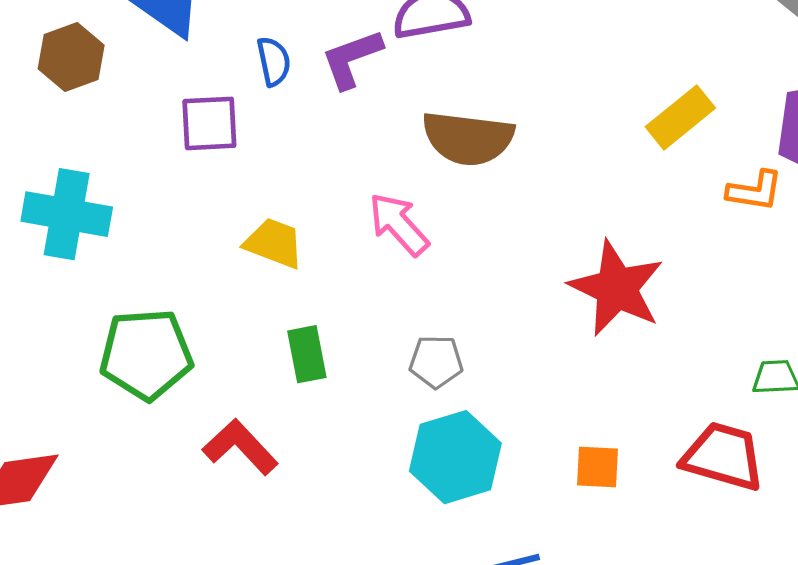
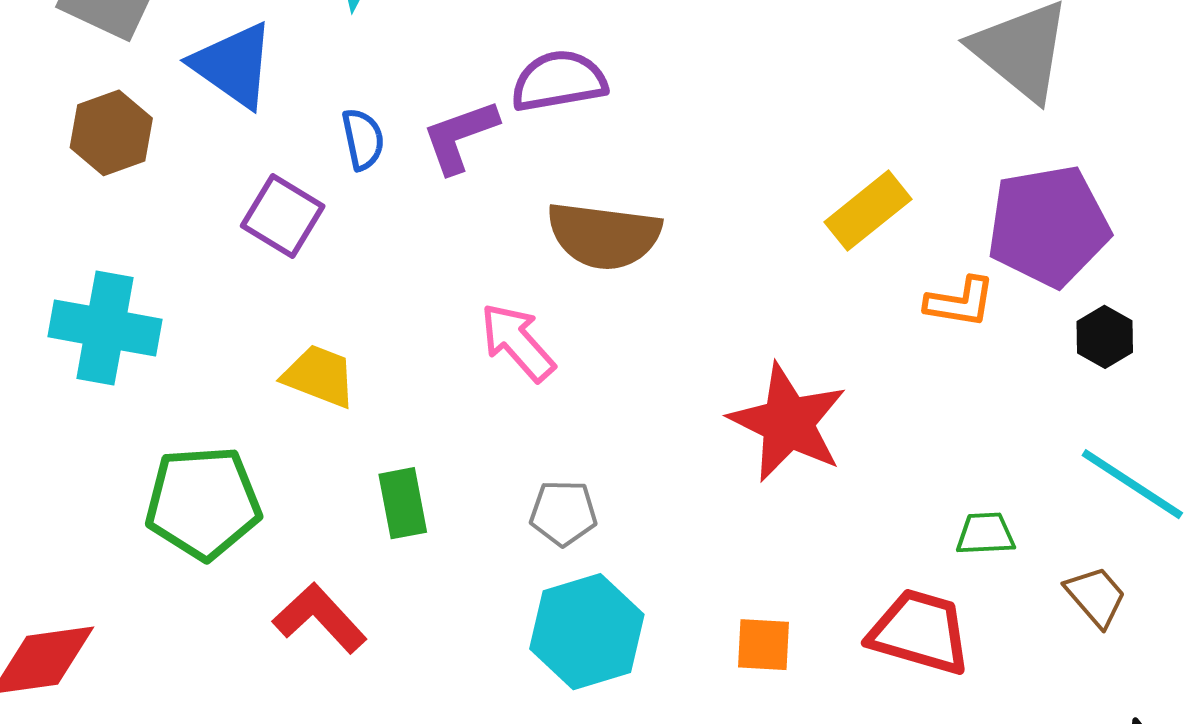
purple square: (209, 123) -> (283, 216), turned 34
yellow trapezoid: (274, 243) -> (319, 376), moved

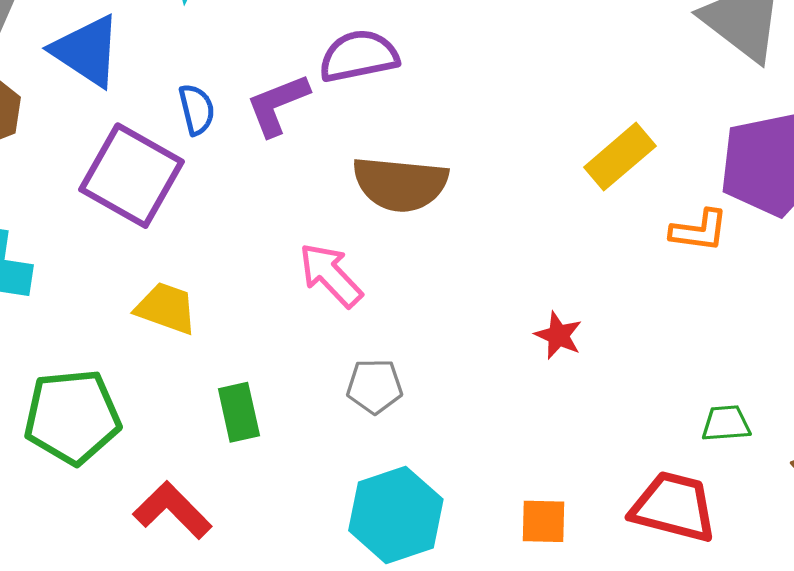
purple square: (283, 216) -> (132, 176), size x1.5
red star: (788, 423) -> (558, 335), size x0.5
gray pentagon: (563, 513) -> (375, 386), moved

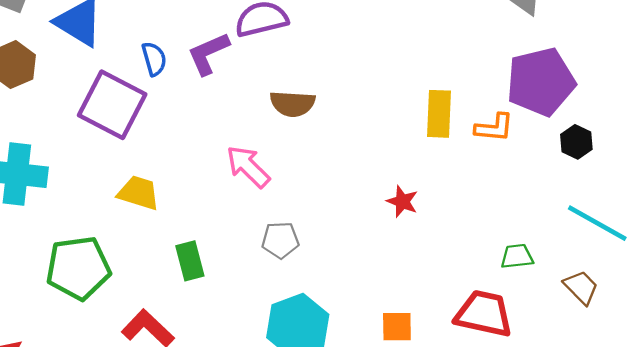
yellow rectangle: (620, 157) -> (439, 114), moved, turned -45
brown semicircle: (400, 184) -> (293, 104), size x0.7

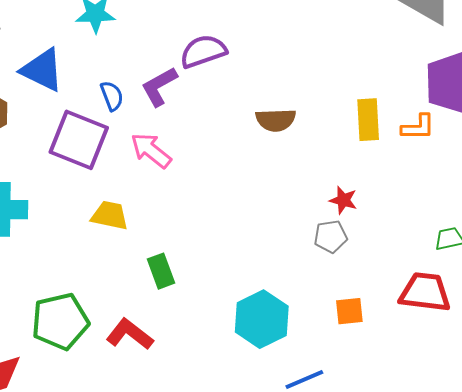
brown semicircle: (293, 104) -> (276, 120), moved
pink arrow: (248, 167) -> (151, 150), moved
gray pentagon: (280, 240) -> (331, 237), moved
green pentagon: (78, 268) -> (60, 321), moved

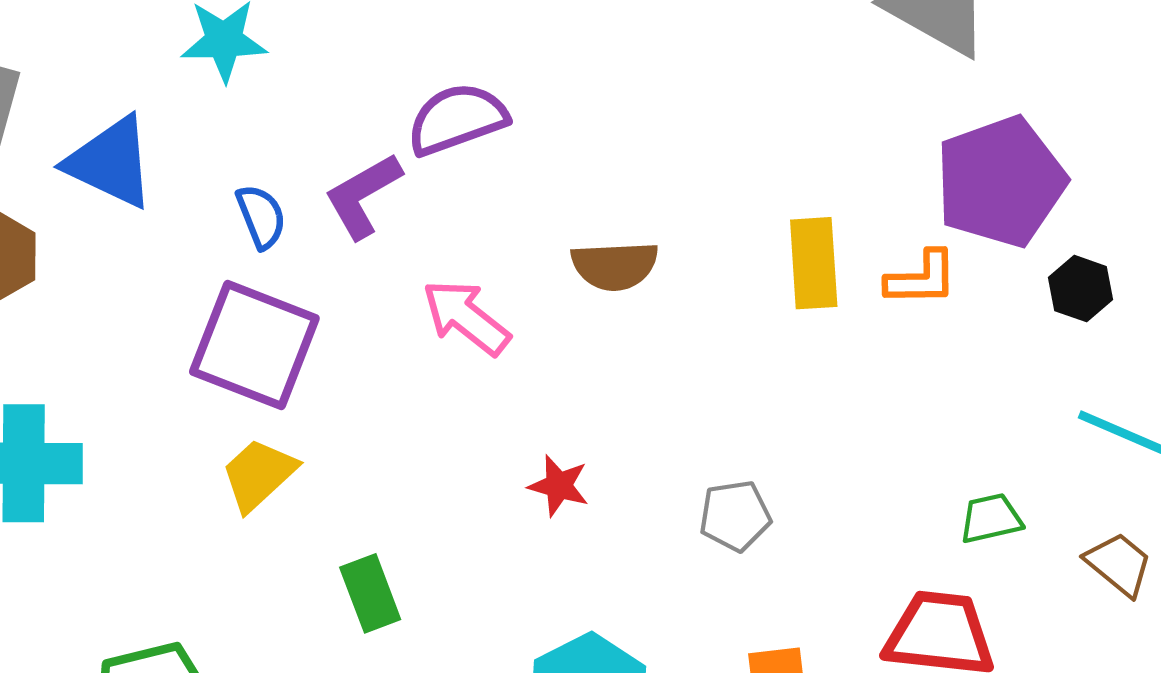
purple square: (79, 140) -> (254, 345), moved
pink arrow: (151, 150) -> (466, 317), moved
red star: (343, 200) -> (559, 486), moved
yellow trapezoid: (110, 215) -> (259, 475), turned -54

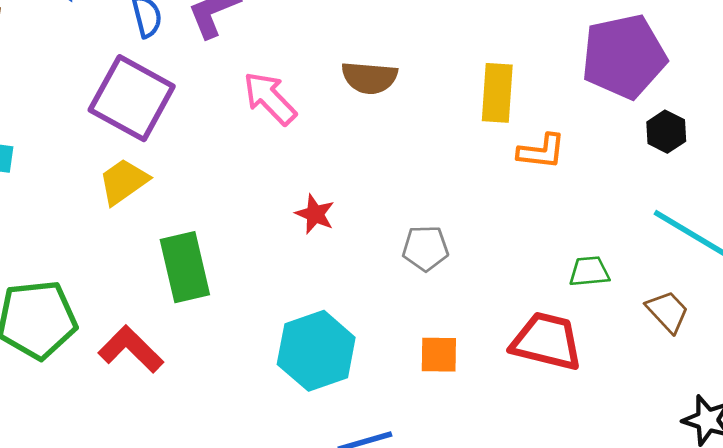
orange L-shape: (921, 278) -> (541, 151), moved
green rectangle: (370, 593) -> (185, 267), size x1.4

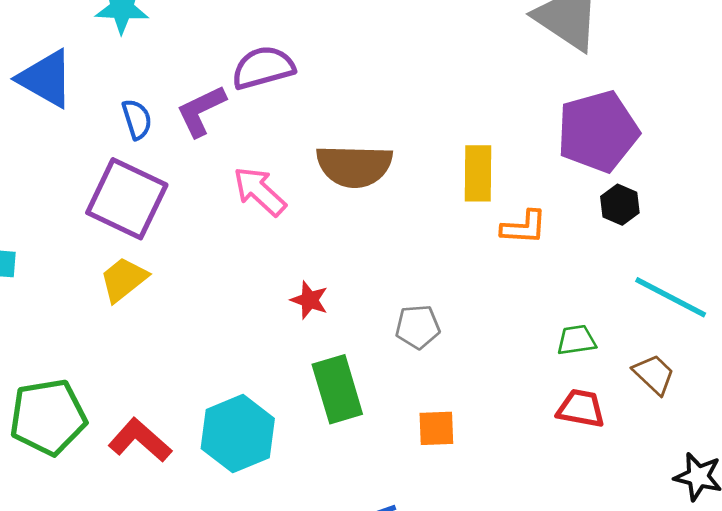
brown semicircle: (369, 78) -> (354, 166), size x1.4
black hexagon: (666, 132) -> (620, 205), moved
green rectangle: (185, 267) -> (337, 389), moved
red trapezoid: (547, 341) -> (581, 408), moved, size x0.7
cyan hexagon: (316, 351) -> (238, 434), moved

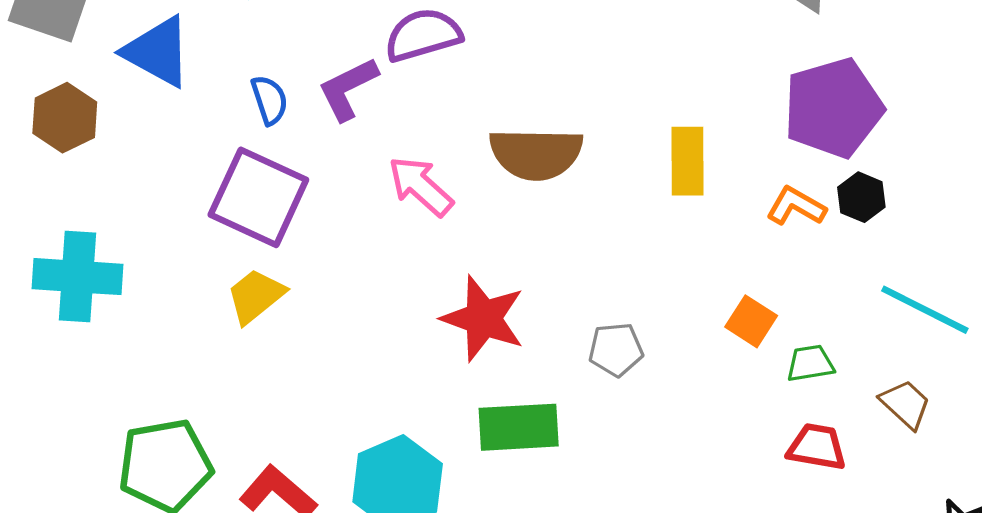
orange L-shape: (524, 227) -> (796, 206), moved, turned -153
red star: (309, 300) -> (483, 318), size x1.8
green rectangle: (337, 389) -> (519, 427), turned -76
orange square: (436, 428) -> (751, 321), moved, turned 36

